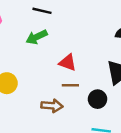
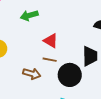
black circle: (97, 99) -> (70, 75), size x1.5

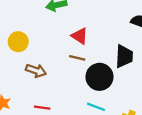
brown arrow: (32, 74) -> (36, 71), moved

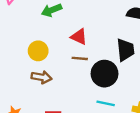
yellow circle: (18, 42) -> (38, 51), moved

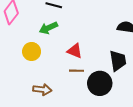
yellow circle: (38, 51) -> (32, 52), moved

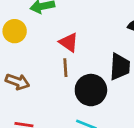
brown line: (76, 71) -> (65, 68), turned 72

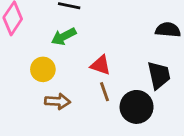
brown arrow: (17, 82) -> (58, 101), moved

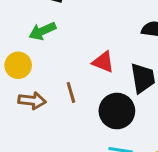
red triangle: (101, 65) -> (103, 62), moved
brown line: (104, 92) -> (71, 92), moved

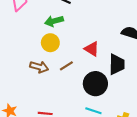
yellow circle: (18, 65) -> (50, 43), moved
brown line: (71, 92) -> (66, 66), turned 64

